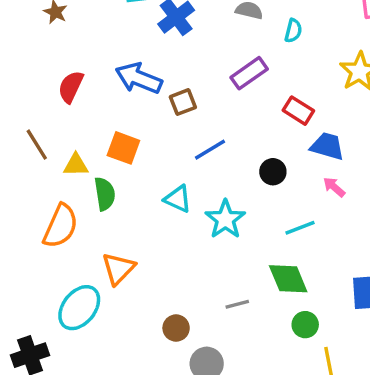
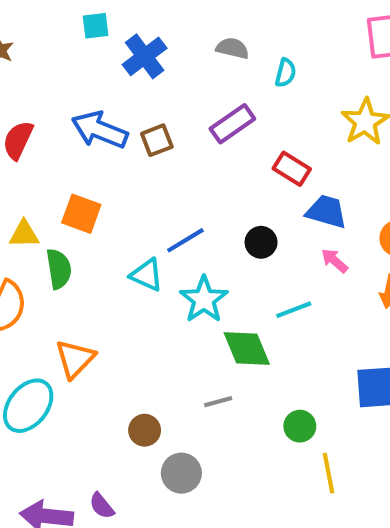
brown square: (183, 102) -> (157, 140), moved
blue line: (210, 150) -> (185, 240), moved
green diamond: (288, 279) -> (247, 349), moved

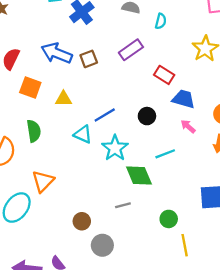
orange square: (81, 214) -> (30, 87), moved
yellow triangle: (24, 234) -> (63, 99), moved

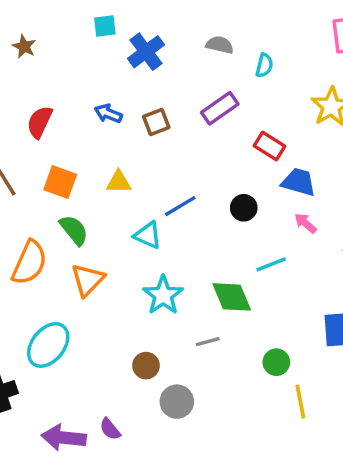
blue arrow: (57, 53) -> (108, 113), size x0.6
orange square: (30, 87) -> (60, 182), moved
green semicircle: (34, 131) -> (74, 230), turned -30
cyan star: (115, 148) -> (163, 295), moved
orange triangle: (43, 181) -> (88, 280), moved

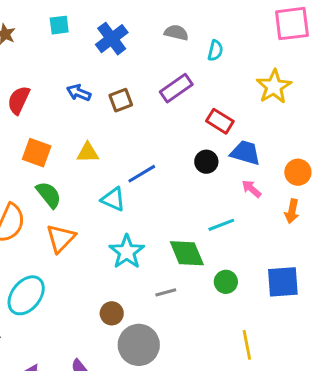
cyan square: (105, 26) -> (59, 25), moved
black circle: (244, 208) -> (206, 162), moved
green circle: (276, 362) -> (226, 282), moved
gray circle: (177, 402) -> (139, 345), size x1.4

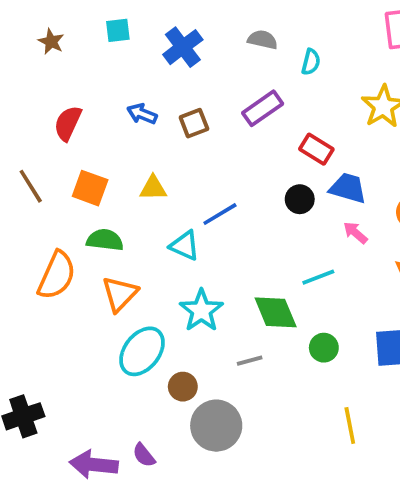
green semicircle: (49, 195) -> (105, 240), turned -44
cyan ellipse: (26, 295) -> (142, 351), moved

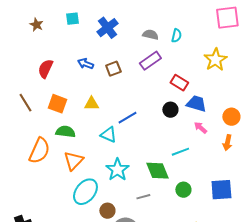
gray semicircle: (263, 40) -> (150, 35), moved

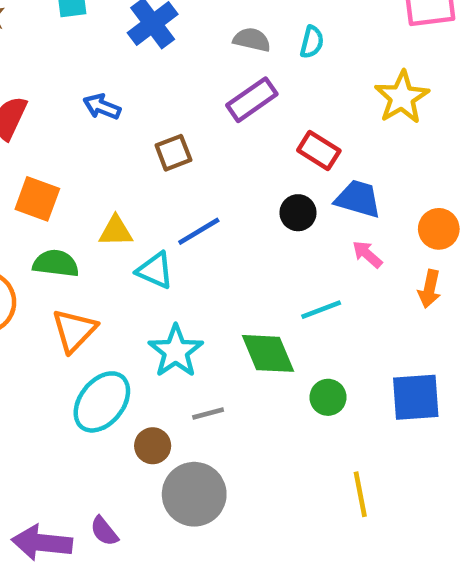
brown square: (113, 69) -> (173, 153), moved
yellow triangle: (91, 104) -> (116, 231), moved
gray line: (143, 197) -> (208, 413), moved

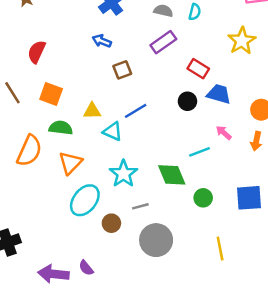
blue arrow: (102, 107) -> (102, 41), moved
pink arrow: (367, 254) -> (224, 133), moved
gray circle: (194, 494) -> (156, 240), moved

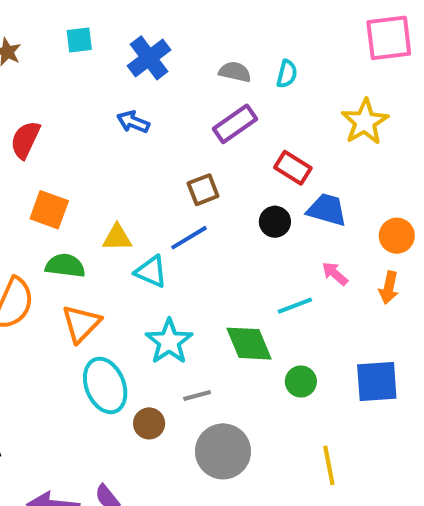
brown square: (122, 70) -> (203, 190), moved
cyan ellipse: (85, 200) -> (105, 385), turned -60

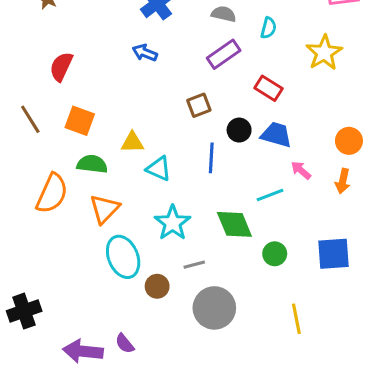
cyan semicircle: (287, 74) -> (268, 28), moved
blue trapezoid: (327, 210) -> (276, 135), moved
black circle: (275, 222) -> (239, 130), moved
blue line: (189, 238) -> (211, 158), moved, turned -56

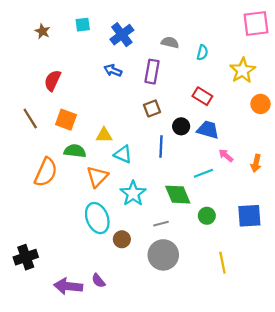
purple rectangle: (224, 54) -> (152, 72), moved, turned -45
orange circle: (349, 141) -> (260, 104), moved
orange triangle: (105, 209) -> (97, 177), moved
gray line: (194, 265) -> (161, 224), moved

